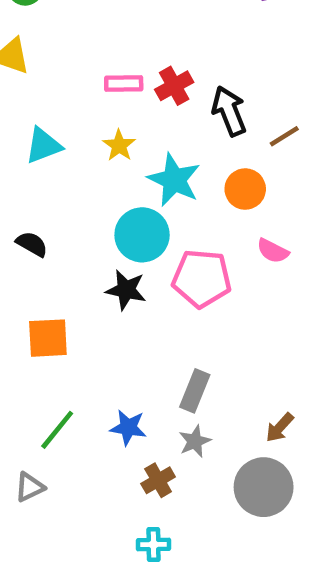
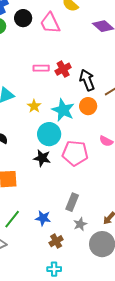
yellow star: (119, 145) -> (34, 106), moved
orange circle: (245, 189) -> (88, 106), moved
gray star: (195, 441) -> (80, 224), moved

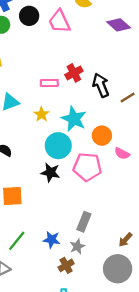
pink rectangle: (41, 68) -> (49, 83), moved
orange circle: (88, 106) -> (102, 136), moved
gray star: (80, 224) -> (77, 246), moved

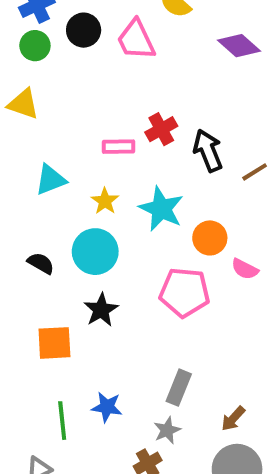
cyan circle: (58, 146) -> (95, 252), moved
black star: (50, 173) -> (101, 310), moved, turned 30
blue star: (52, 240) -> (107, 407), moved
brown arrow: (125, 240) -> (233, 419), moved
green line: (17, 241) -> (62, 421), turned -45

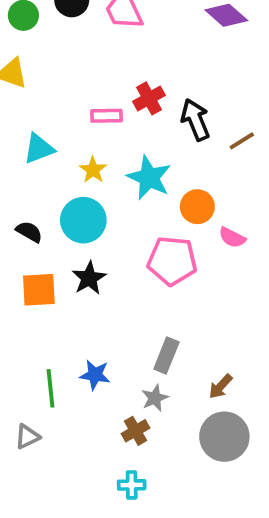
orange square: (54, 343) -> (39, 290), moved

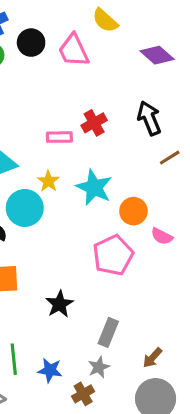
black arrow: (195, 120) -> (149, 118), moved
cyan circle: (83, 220) -> (25, 208), moved
pink pentagon: (172, 261) -> (113, 255), turned -30
black star: (89, 278) -> (59, 304), moved
blue star: (95, 375) -> (50, 370), moved

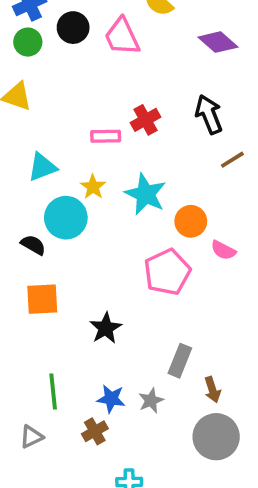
gray rectangle: (108, 332) -> (180, 361), moved
brown arrow: (152, 358) -> (212, 390), turned -60
blue star: (50, 370) -> (111, 399), moved
brown cross: (83, 394) -> (95, 431), moved

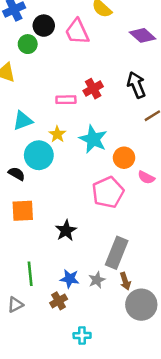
green circle: (28, 42) -> (28, 44), moved
gray rectangle: (180, 361) -> (117, 253), size x1.4
brown arrow: (212, 390) -> (125, 281), moved

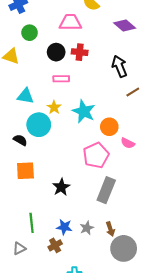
black circle: (44, 26) -> (56, 52), moved
pink trapezoid: (77, 32) -> (70, 22), turned 115
red cross: (93, 89) -> (80, 52), moved, turned 35
cyan triangle: (23, 121) -> (25, 96), turned 30
gray rectangle: (117, 253) -> (106, 190), moved

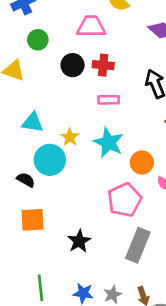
pink rectangle: (61, 79) -> (109, 100), moved

